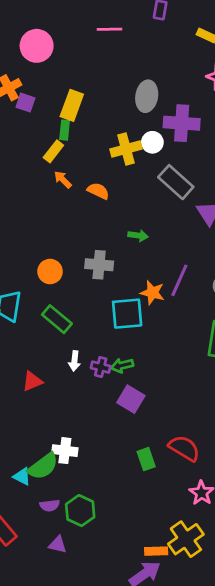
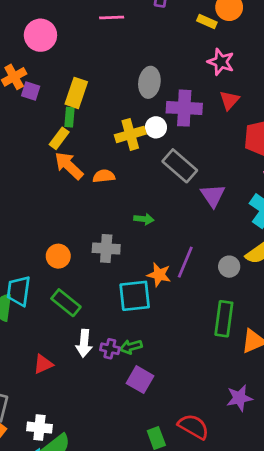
orange arrow: (63, 179) -> (69, 166), size x1.6
orange semicircle: (98, 191) -> (104, 176), turned -30
white arrow: (74, 361) -> (84, 343), size x1.4
white cross: (65, 451) -> (39, 428), moved

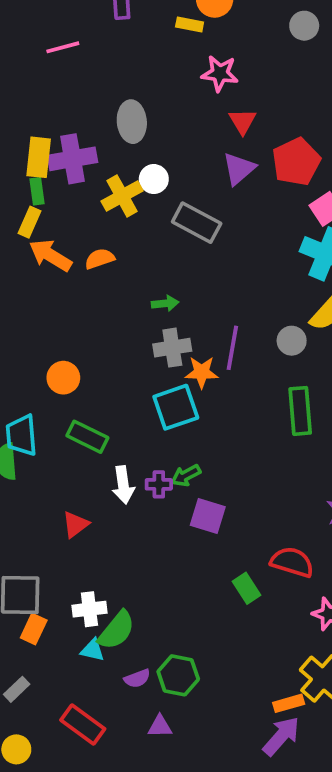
purple cross: (184, 108) -> (73, 159), moved
purple triangle: (213, 196) -> (239, 169), moved, turned 36
gray cross: (106, 249) -> (172, 348), moved

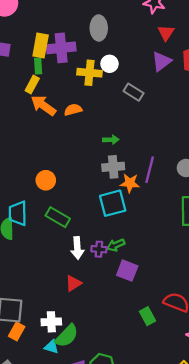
yellow cross: (122, 196) -> (89, 73), turned 30
gray rectangle: (197, 223) -> (134, 92), size x0.7
red triangle: (75, 524) -> (73, 283), moved

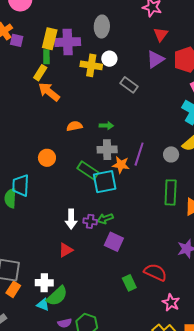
orange semicircle: (73, 110) -> (74, 126), moved
green rectangle: (58, 217) -> (88, 170), moved

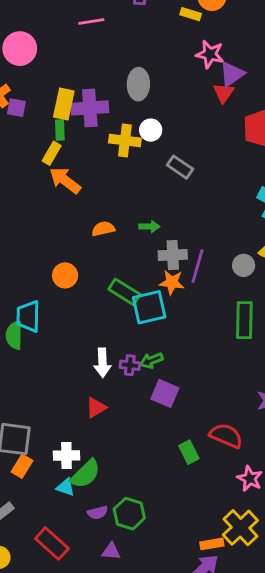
purple triangle: (155, 59) -> (232, 74), moved
gray cross: (107, 150) -> (173, 255), moved

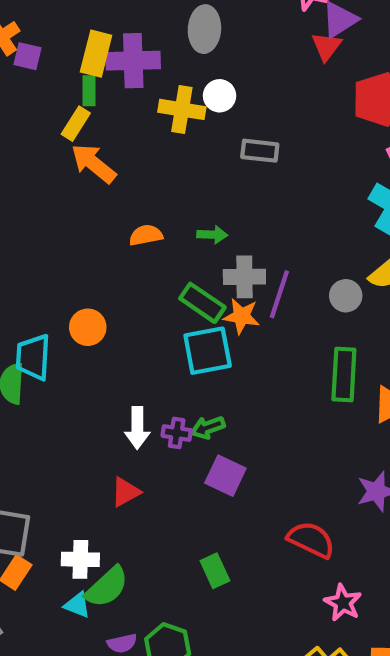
gray rectangle: (180, 167) -> (260, 151), turned -30
orange circle: (65, 275) -> (88, 327), moved
green rectangle: (124, 292) -> (202, 303), moved
green rectangle: (189, 452) -> (215, 571), moved

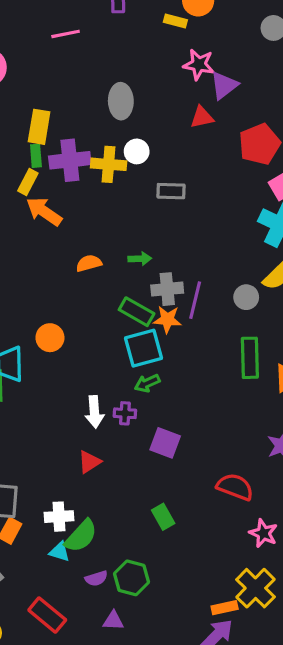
red triangle: (326, 46) -> (202, 117), moved, turned 45
purple cross: (133, 61) -> (70, 160), moved
green arrow: (208, 427) -> (147, 383), moved

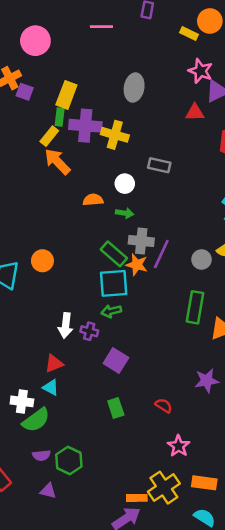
white circle: (137, 151) -> (125, 184), moved
orange semicircle: (89, 263) -> (93, 200), moved
red semicircle: (235, 487) -> (164, 405), size x0.6
green rectangle: (163, 517) -> (116, 408), moved
cyan triangle: (59, 552) -> (51, 387), moved

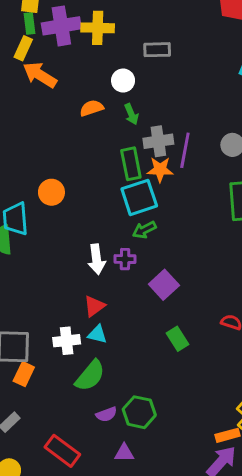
green arrow: (125, 213) -> (131, 114), turned 72
green rectangle: (114, 254) -> (131, 164), turned 52
purple square: (116, 361) -> (164, 285), turned 30
white cross: (22, 401) -> (67, 341), moved

